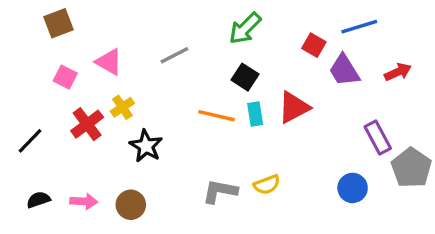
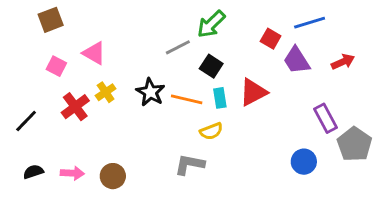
gray line: (174, 55) -> (178, 47), moved
black star: (146, 146) -> (150, 92), moved
yellow semicircle: (267, 185) -> (211, 131), moved

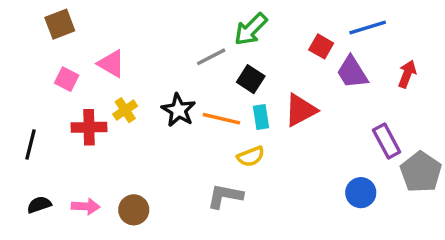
red arrow: (343, 62) -> (407, 74), turned -45
red cross: (75, 107) -> (89, 127), turned 36
black line: (26, 121) -> (31, 144), turned -30

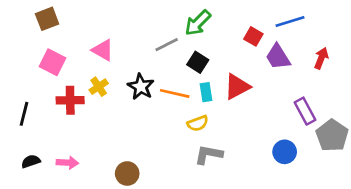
pink triangle: (111, 64) -> (103, 50), moved
pink square: (67, 79) -> (53, 62), size x1.4
gray L-shape: (225, 196) -> (209, 155), moved
brown circle: (134, 210) -> (127, 174), moved

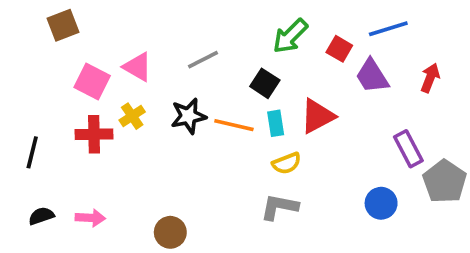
green arrow: (198, 23) -> (290, 36), moved
gray line: (167, 45) -> (203, 60), moved
pink square: (53, 62) -> (92, 81), moved
black star: (141, 87) -> (188, 116), turned 30
yellow semicircle: (198, 123) -> (287, 163), moved

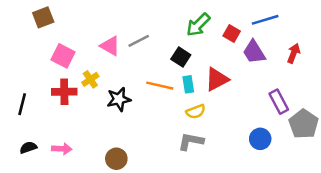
pink triangle: (138, 67) -> (110, 46), moved
black star: (188, 116) -> (119, 99), moved

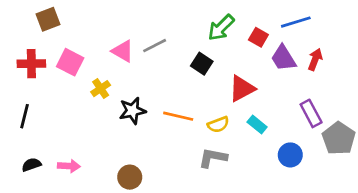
red arrow: (294, 53) -> (315, 59), moved
cyan rectangle: (188, 84) -> (257, 125), moved, turned -42
orange line: (160, 86) -> (178, 116), moved
red cross: (64, 92) -> (31, 64), moved

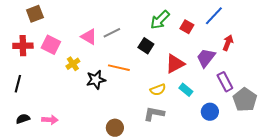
blue line: (296, 22) -> (214, 16), turned -30
purple trapezoid: (283, 58) -> (206, 58), moved, turned 70
orange line: (178, 116) -> (119, 68), moved
brown circle: (130, 177) -> (115, 128), moved

